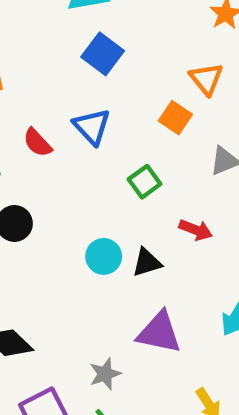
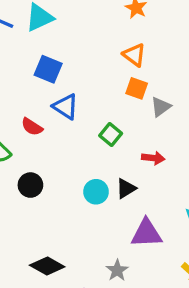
blue square: (103, 54) -> (48, 69), moved
orange square: (175, 118) -> (137, 88), moved

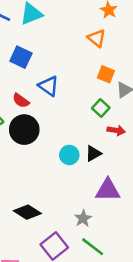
orange triangle: (134, 55) -> (97, 38), moved
blue square: (48, 69) -> (21, 57), moved
green square: (111, 135) -> (101, 108), moved
black circle: (30, 185) -> (24, 130), moved, size x1.5

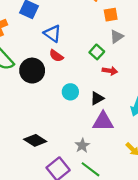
orange square: (106, 74) -> (111, 15), moved, turned -32
red semicircle: (21, 101) -> (56, 56), moved
black triangle: (93, 153) -> (97, 98), moved

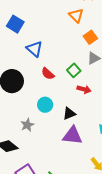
orange square: (111, 15) -> (90, 37), turned -32
red semicircle: (56, 56) -> (48, 74), moved
gray star: (82, 145) -> (27, 125), moved

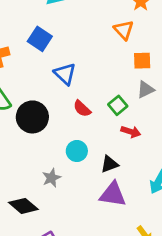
orange square: (90, 37) -> (142, 61), turned 32

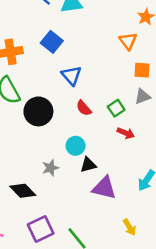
black triangle: (109, 164) -> (88, 165), moved

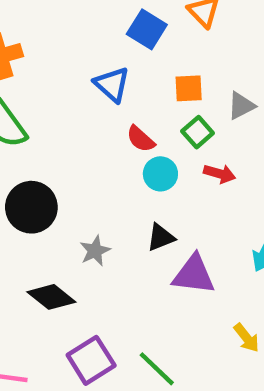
blue square: (52, 42) -> (147, 29), moved
orange square: (142, 70) -> (189, 88), moved
black circle: (38, 111) -> (31, 207), moved
cyan circle: (76, 146) -> (160, 174), moved

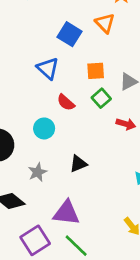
cyan circle: (160, 174) -> (44, 128), moved
red arrow: (220, 174) -> (126, 124), moved
purple triangle: (194, 275) -> (66, 213), moved

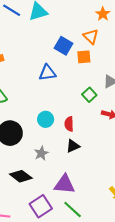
blue triangle: (48, 68) -> (47, 73), turned -48
orange square: (96, 71) -> (84, 57), moved
red semicircle: (66, 102) -> (69, 124), moved, turned 48

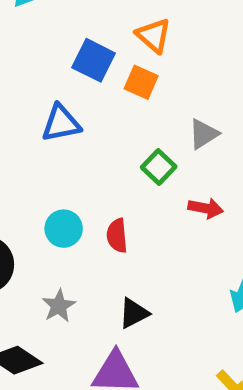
orange square: (84, 57) -> (141, 82), turned 32
black triangle: (73, 146) -> (134, 313), moved

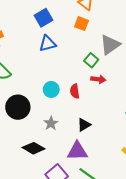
blue square: (94, 60) -> (44, 18), moved, turned 36
gray triangle: (204, 134) -> (110, 45), size x1.5
red arrow: (206, 208) -> (98, 79), moved

